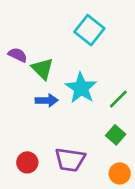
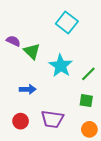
blue arrow: (47, 100) -> (28, 89), moved
green square: (116, 135) -> (86, 101), turned -32

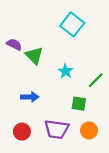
cyan star: (61, 66) -> (66, 71), size x0.6
green square: (86, 101) -> (79, 104), moved
orange circle: (89, 129) -> (89, 130), moved

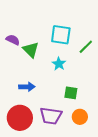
cyan square: (72, 24) -> (61, 35), moved, turned -30
green line: (96, 80) -> (86, 47), moved
red circle: (22, 132) -> (20, 118), size x1.6

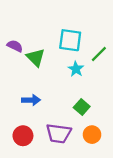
cyan star: (59, 64) -> (76, 69), moved
green square: (71, 93) -> (82, 107), turned 32
red circle: (20, 118) -> (23, 136), size x0.7

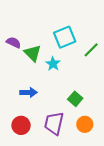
cyan square: (70, 40) -> (65, 37), turned -30
cyan star: (76, 69) -> (53, 64), moved
purple trapezoid: (59, 133) -> (54, 123), turned 95

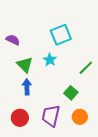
green line: (91, 50) -> (86, 68), moved
green triangle: (33, 53) -> (25, 65), moved
blue arrow: (28, 92) -> (27, 87), turned -91

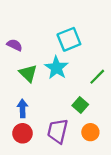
cyan star: (50, 60) -> (56, 68), size x1.5
blue arrow: (27, 87) -> (22, 108), moved

